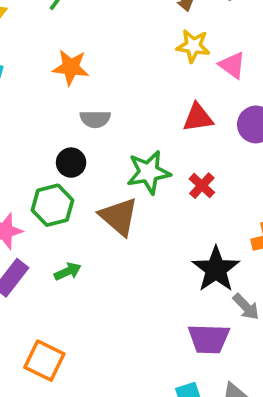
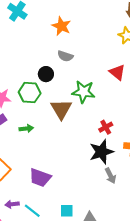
red triangle: (198, 118) -> (117, 72), turned 30
red cross: (202, 186) -> (106, 127), moved
purple trapezoid: (209, 339) -> (40, 178), moved

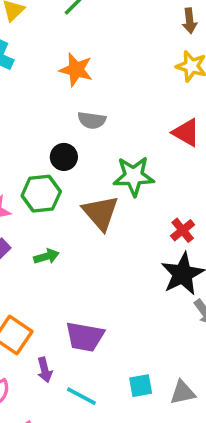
purple arrow: (12, 204) -> (45, 370), moved, turned -88

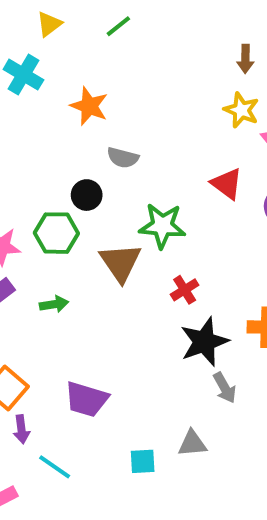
orange star: (76, 70) -> (89, 106), moved
red cross: (183, 230) -> (185, 290), moved
purple arrow: (45, 370) -> (21, 429), moved
gray triangle: (183, 393) -> (192, 443), moved
cyan line: (81, 396) -> (55, 467), moved

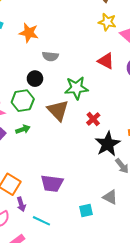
green arrow: (54, 304) -> (23, 129), moved
gray triangle: (192, 443) -> (110, 197), turned 42

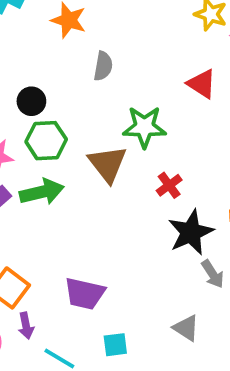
gray semicircle: (50, 56) -> (103, 66), turned -91
black circle: (35, 79) -> (31, 101), moved
green arrow: (23, 129) -> (42, 192), size x1.6
cyan square: (86, 211) -> (115, 345), moved

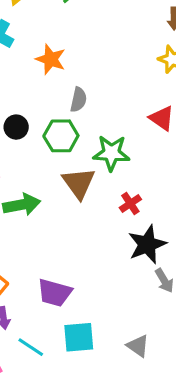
green hexagon: (46, 141) -> (61, 136), moved
gray triangle: (186, 328) -> (138, 346), moved
cyan square: (115, 345) -> (79, 337), size x1.5

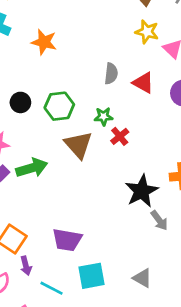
gray semicircle: (78, 100) -> (111, 74), moved
green star: (111, 153) -> (104, 116), size x0.6
red cross: (130, 204) -> (120, 136), moved

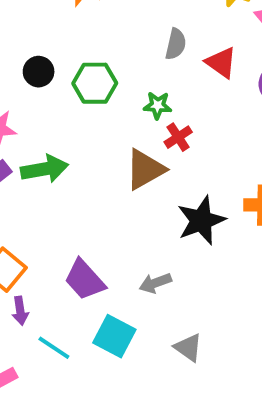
brown triangle: (78, 145) -> (145, 169), moved, turned 36
gray arrow: (159, 220) -> (155, 283), moved, turned 100
purple trapezoid: (67, 240) -> (85, 280), turned 32
cyan square: (92, 276) -> (114, 336), turned 32

